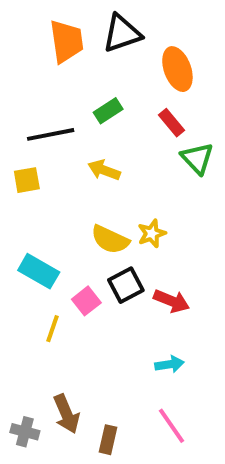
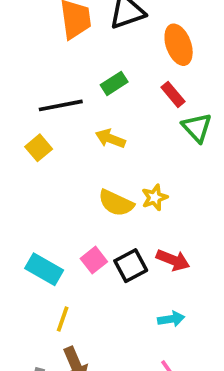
yellow square: (27, 180) -> (39, 148), turned -30
cyan rectangle: (39, 271) -> (44, 269), moved
black square: (126, 285) -> (131, 266), moved
yellow line: (53, 329) -> (63, 319), moved

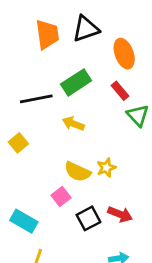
green rectangle: (114, 83) -> (76, 82), size x1.5
yellow square: (39, 148) -> (18, 143), moved
pink square: (94, 260) -> (61, 196), moved

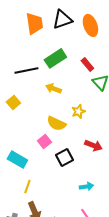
orange ellipse: (124, 54) -> (90, 25), moved
yellow star: (106, 168) -> (78, 111), moved
red arrow: (120, 214) -> (93, 145), moved

